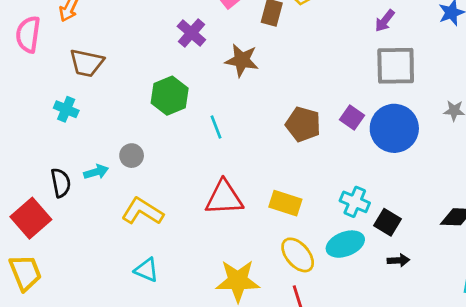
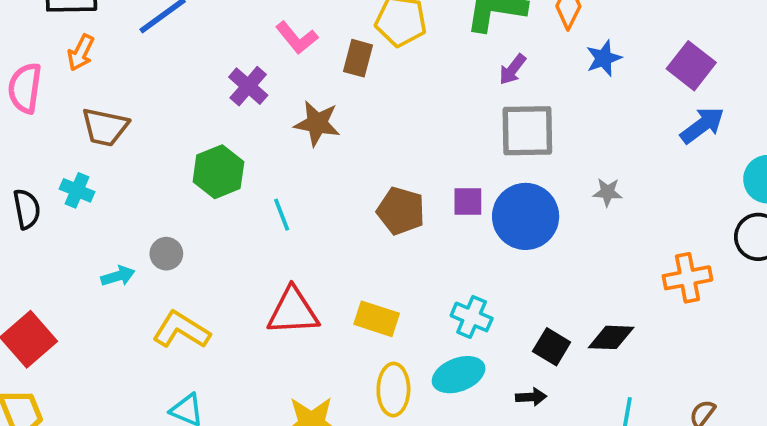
purple square: (352, 117) -> (468, 202), turned -35
black semicircle: (61, 183) -> (27, 209), moved
black square: (387, 222) -> (552, 347), moved
yellow ellipse: (298, 255) -> (393, 390), turned 42

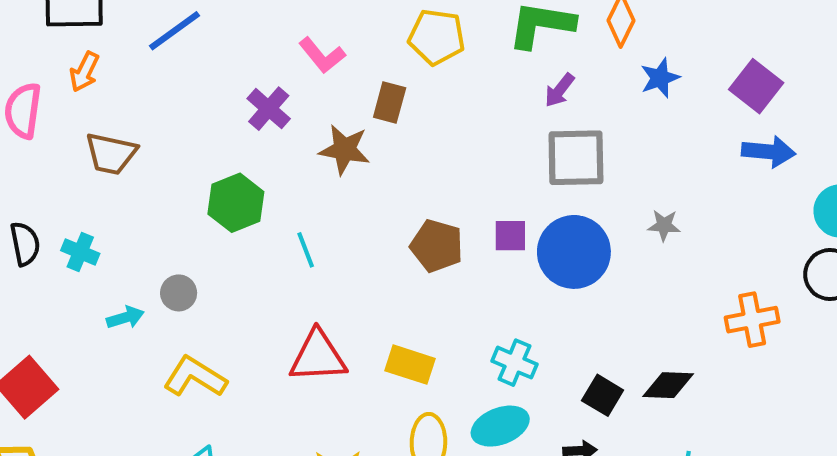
brown rectangle: (358, 58) -> (390, 102), moved
blue arrow: (702, 125) -> (768, 152), turned 42
cyan cross: (77, 190) -> (80, 252), moved

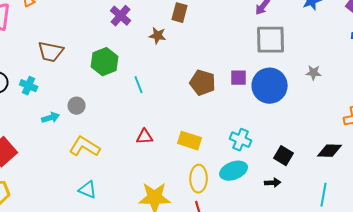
brown star: (344, 150) -> (158, 36), size x0.7
brown trapezoid: (111, 154) -> (51, 52), moved
red triangle: (318, 356) -> (145, 137), size x0.6
black diamond: (668, 385) -> (330, 151), moved

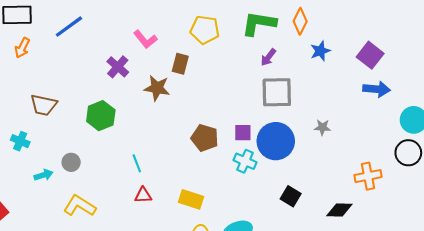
brown star: (158, 36) -> (157, 88), size x1.4
cyan line: (139, 85) -> (137, 163), moved
cyan cross: (241, 140) -> (245, 161), moved
black square: (284, 156) -> (291, 196), moved

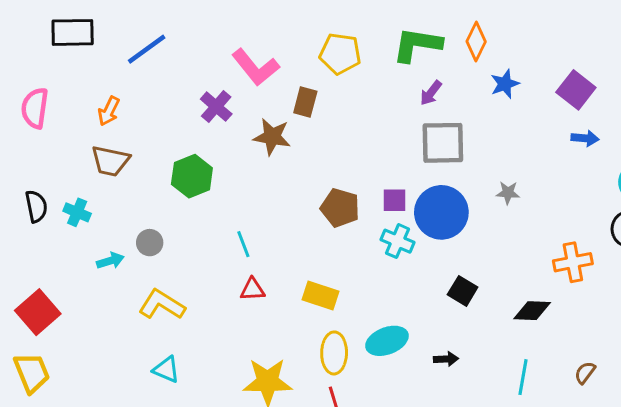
pink L-shape: (145, 39) -> (255, 67), size x1.4
orange arrow: (22, 48) -> (109, 111), moved
blue arrow: (376, 89) -> (585, 138), size x0.7

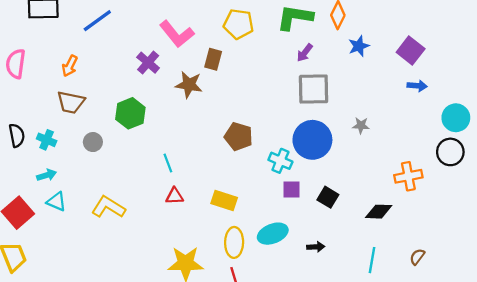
purple square: (395, 200) -> (291, 189), moved
gray circle: (150, 243) -> (93, 142), moved
cyan arrow: (110, 261) -> (47, 175), moved
cyan triangle: (166, 370) -> (56, 202), moved

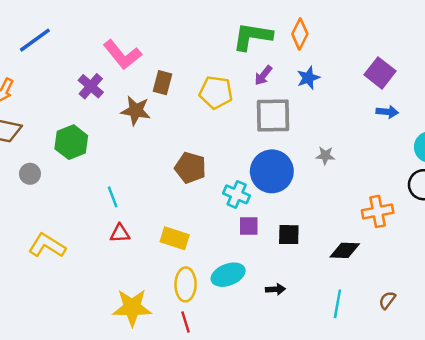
yellow pentagon: (239, 24) -> (216, 92), moved
blue star: (359, 46) -> (308, 78), moved
black square: (328, 197) -> (289, 235), turned -30

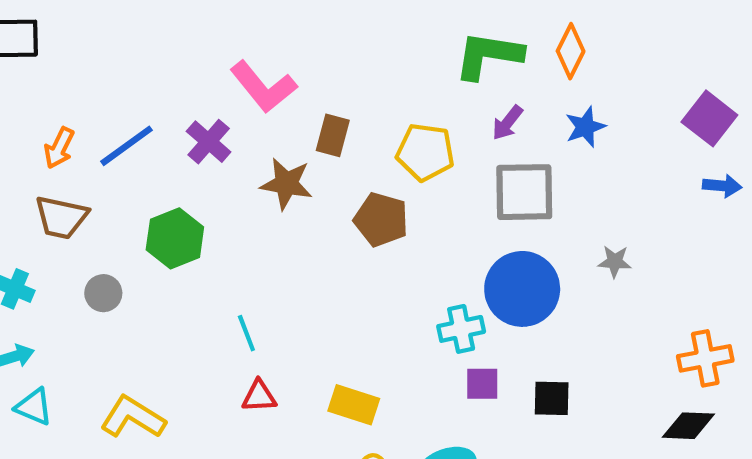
blue line: (35, 40) -> (126, 146), moved
brown pentagon: (190, 168) -> (381, 219), moved
cyan cross: (237, 194) -> (461, 329), turned -35
black diamond: (345, 250) -> (688, 426), moved

